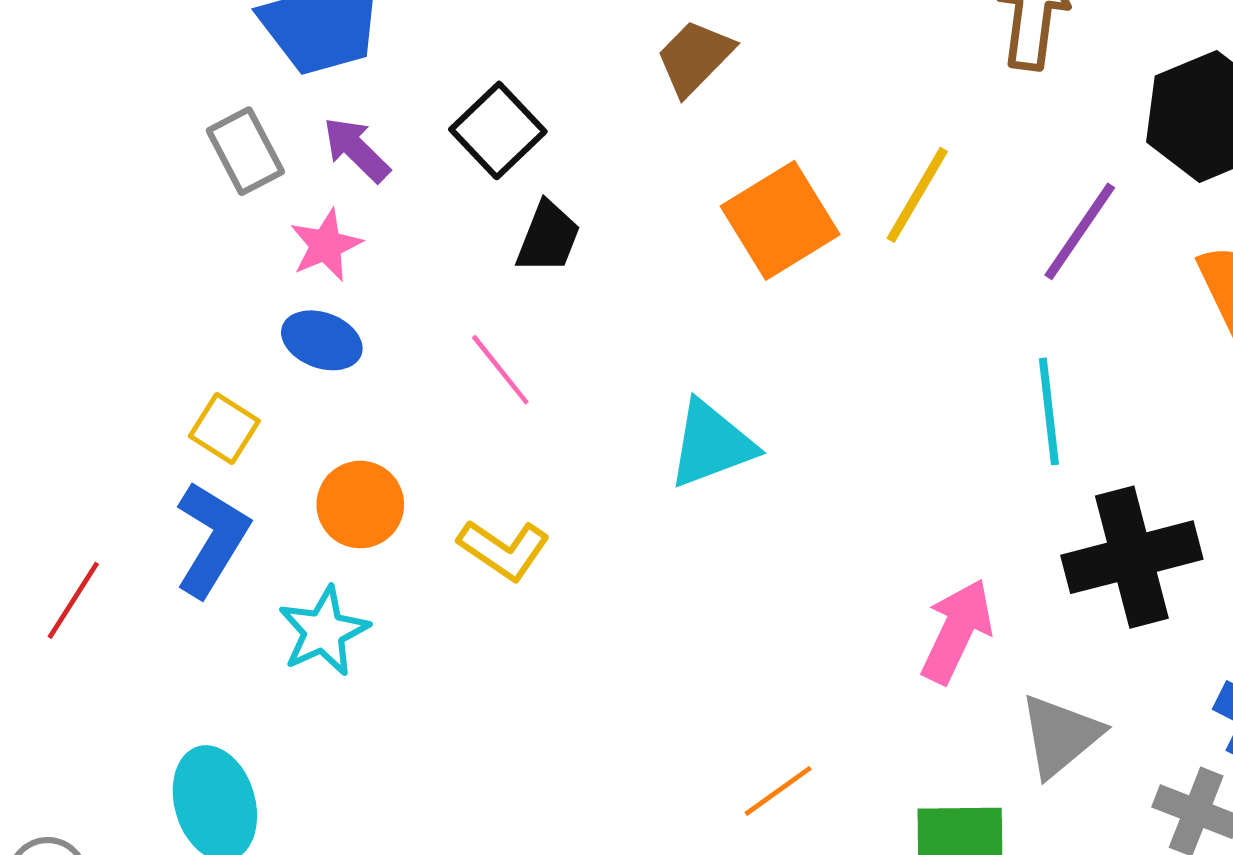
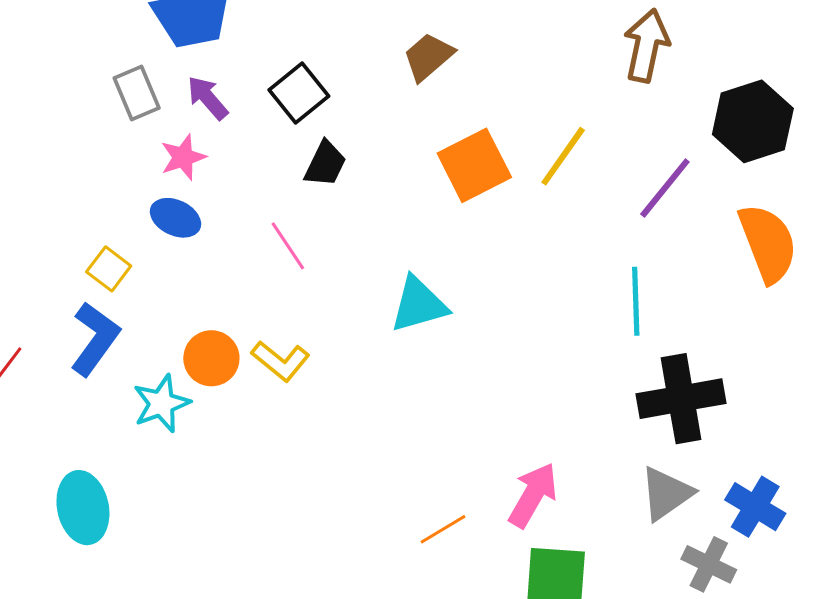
orange circle: (360, 505) -> (211, 358), moved
pink arrow: (957, 631) -> (533, 495), moved
gray triangle: (1060, 736) -> (666, 494), moved

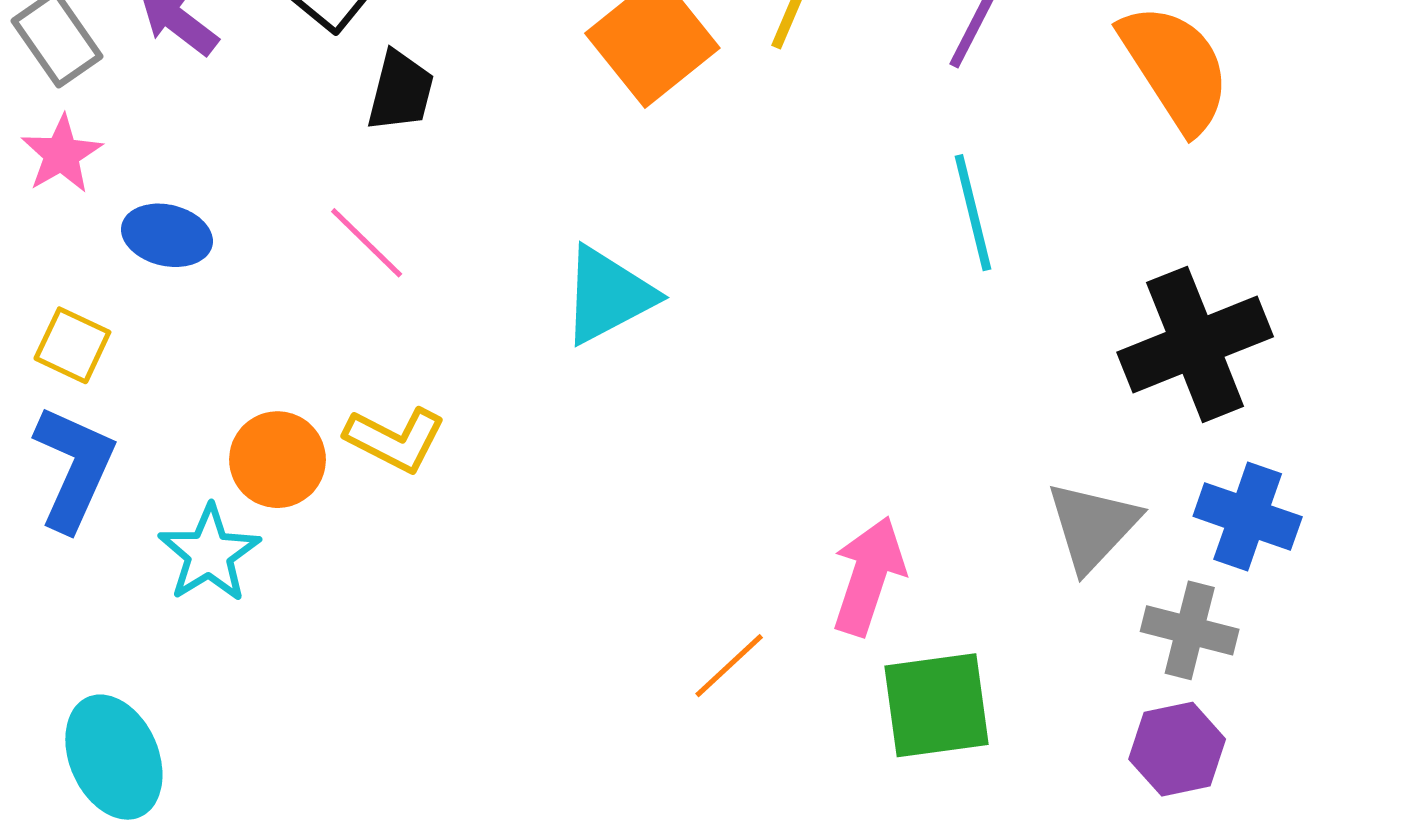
pink star: (183, 157) -> (62, 154), moved
black cross: (681, 399) -> (1195, 344), moved

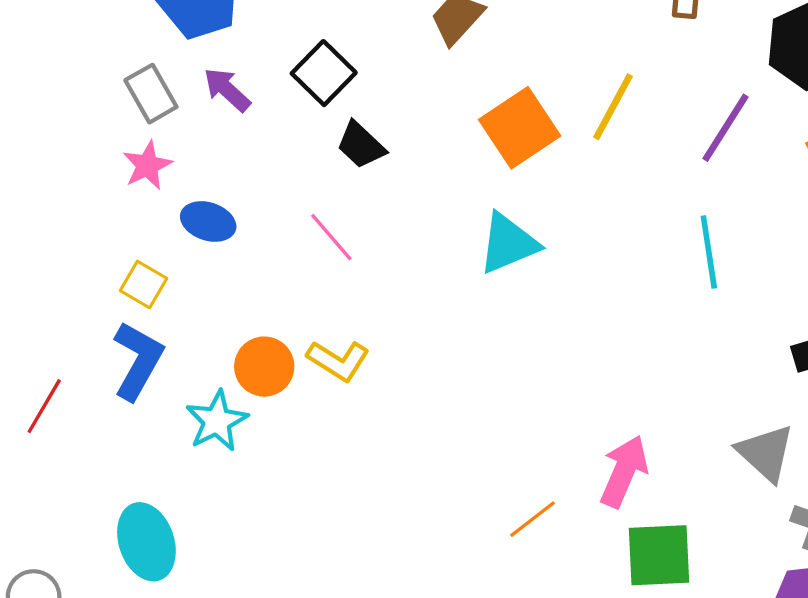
black trapezoid: (401, 91) -> (361, 145), turned 114
cyan triangle: (608, 295) -> (508, 243), moved
gray triangle: (1093, 526) -> (766, 453), turned -36

